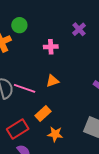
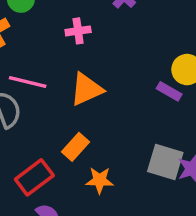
orange triangle: (52, 81) -> (86, 89), size x1.5
pink line: (25, 88) -> (28, 82), moved

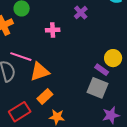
orange triangle: (86, 89) -> (40, 72), moved
gray square: (165, 162) -> (98, 88), moved

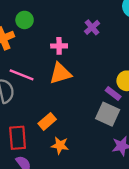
orange triangle: (40, 72) -> (60, 73), moved
red rectangle: (20, 112) -> (18, 138), turned -65

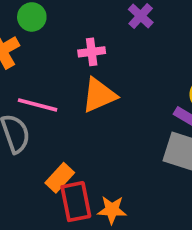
orange rectangle: (47, 121) -> (60, 178), moved
red rectangle: (18, 138) -> (76, 202), moved

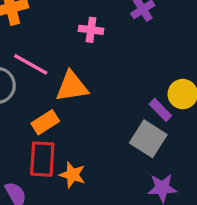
orange triangle: (99, 95) -> (72, 87), moved
orange rectangle: (60, 178) -> (45, 122), moved

